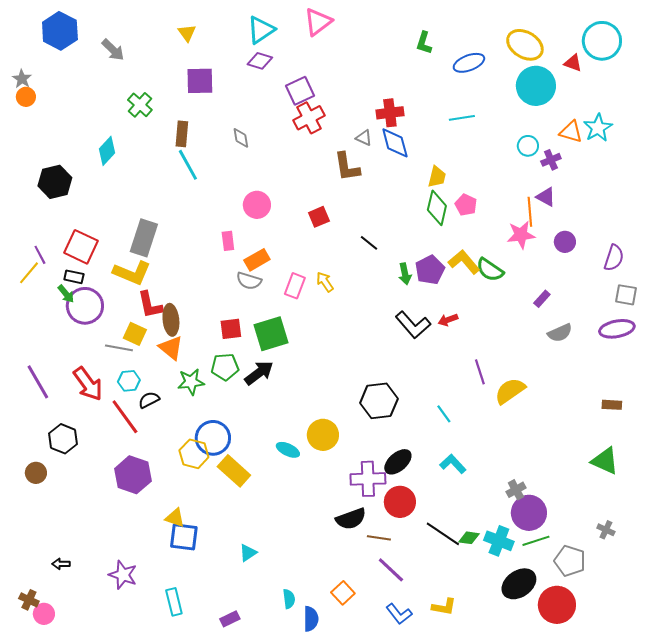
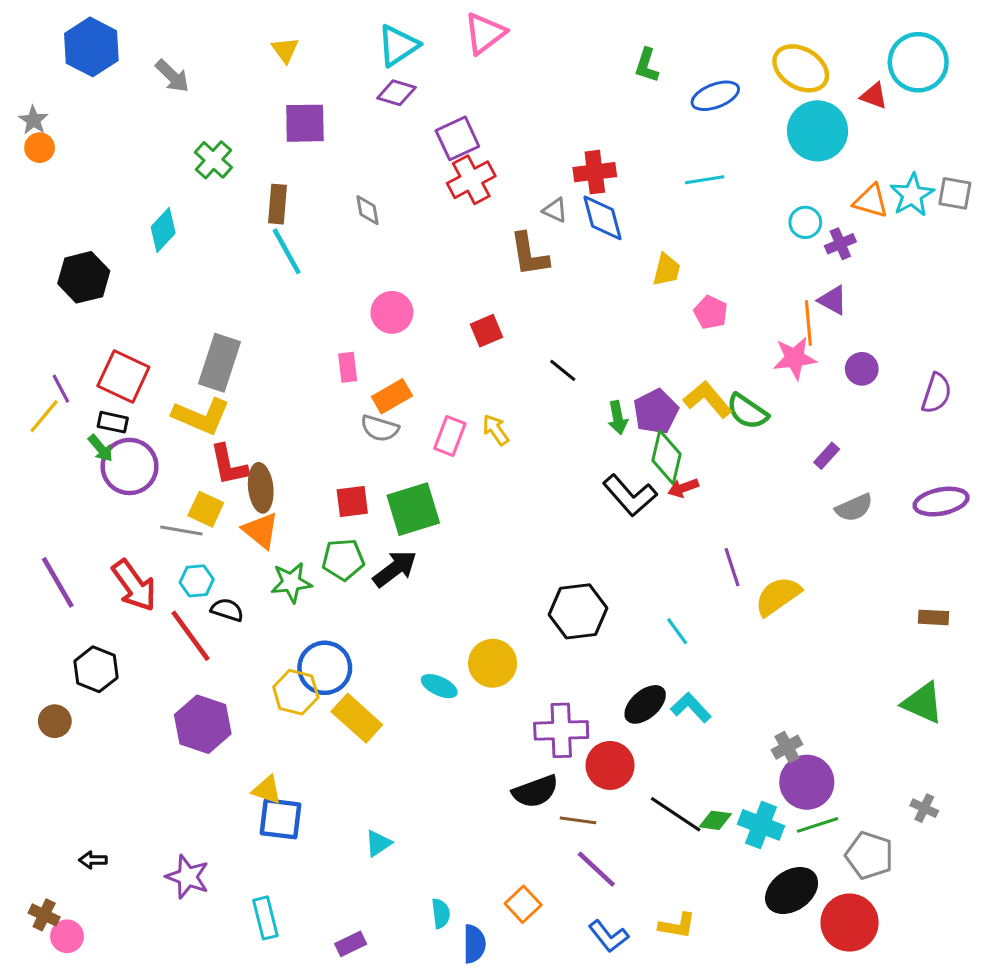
green diamond: (437, 208) -> (666, 457), moved
gray square: (626, 295) -> (955, 193), moved
black semicircle: (149, 400) -> (227, 610), turned 45
black ellipse: (398, 462) -> (645, 704), moved

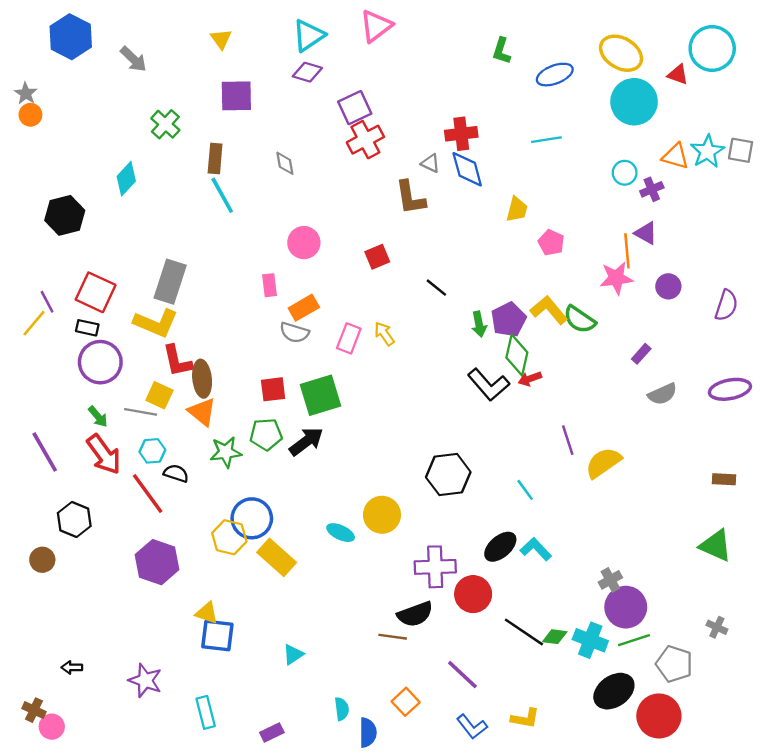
green arrow: (101, 448) -> (98, 417), moved
brown line: (578, 820) -> (393, 637), moved

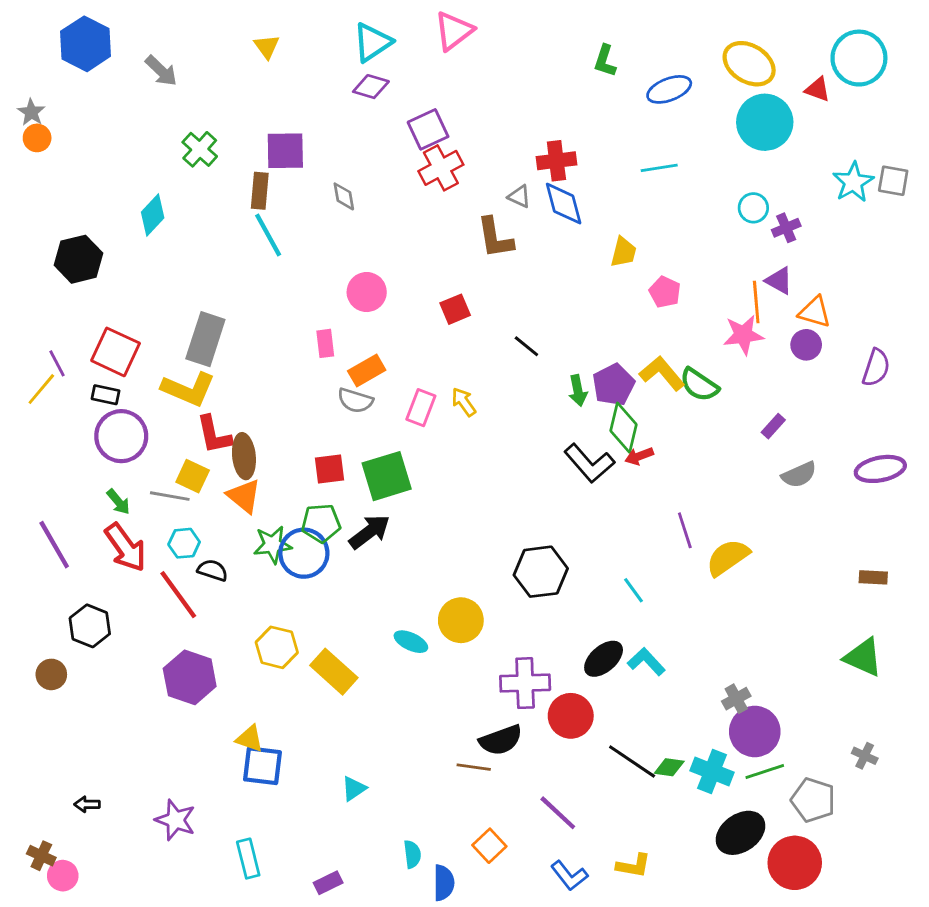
purple square: (236, 96) -> (285, 151), moved
orange triangle: (675, 156) -> (815, 312), moved
blue circle: (252, 518) -> (304, 553), moved

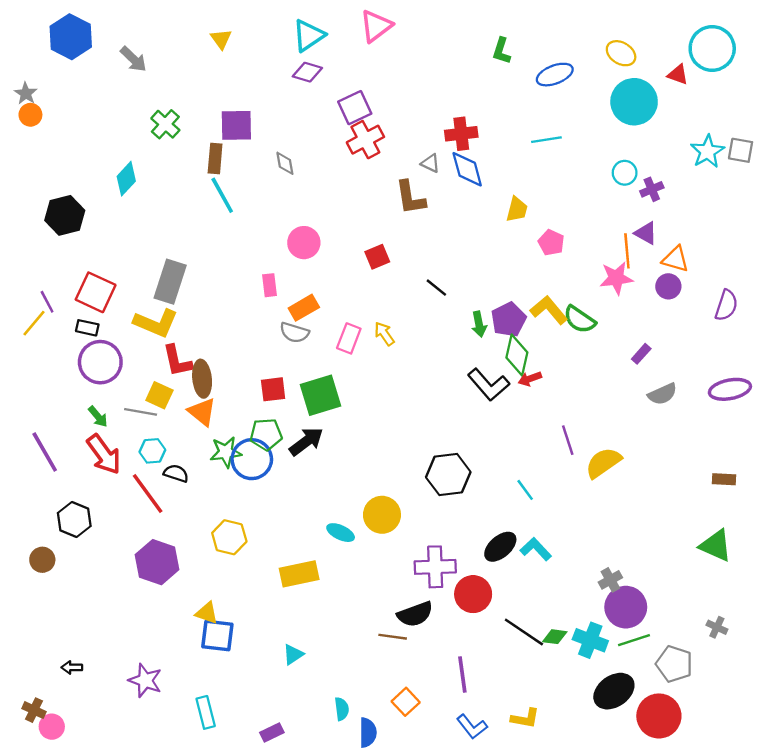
yellow ellipse: (749, 64) -> (621, 53), size x0.7
yellow rectangle: (334, 672) -> (299, 574), moved, turned -54
purple line: (558, 813) -> (462, 675), turned 39

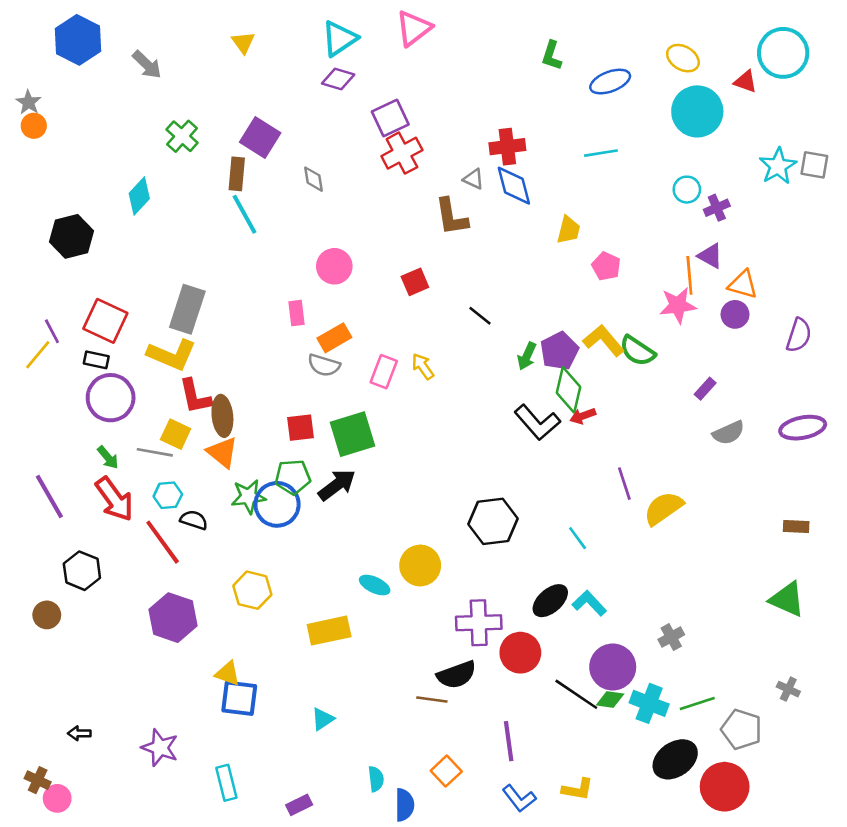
purple square: (236, 125) -> (260, 137), turned 33
green arrow: (479, 324) -> (527, 356), turned 35
purple circle: (626, 607) -> (613, 667), moved

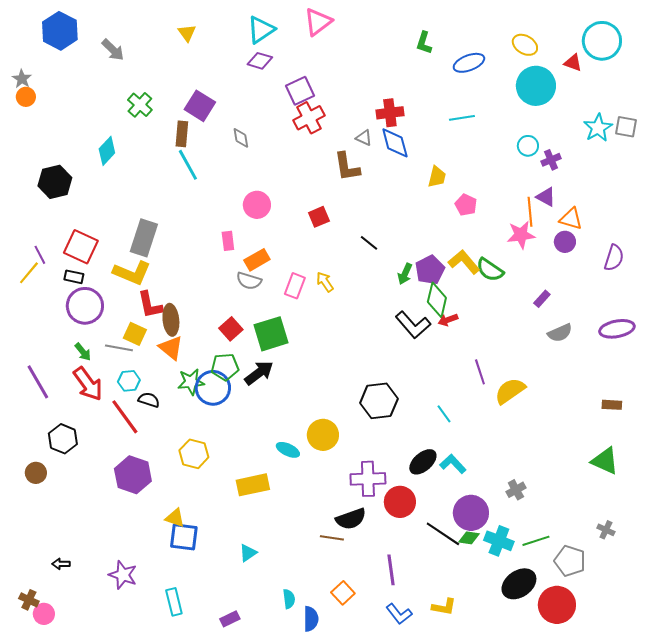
red square: (300, 428) -> (231, 329), turned -35

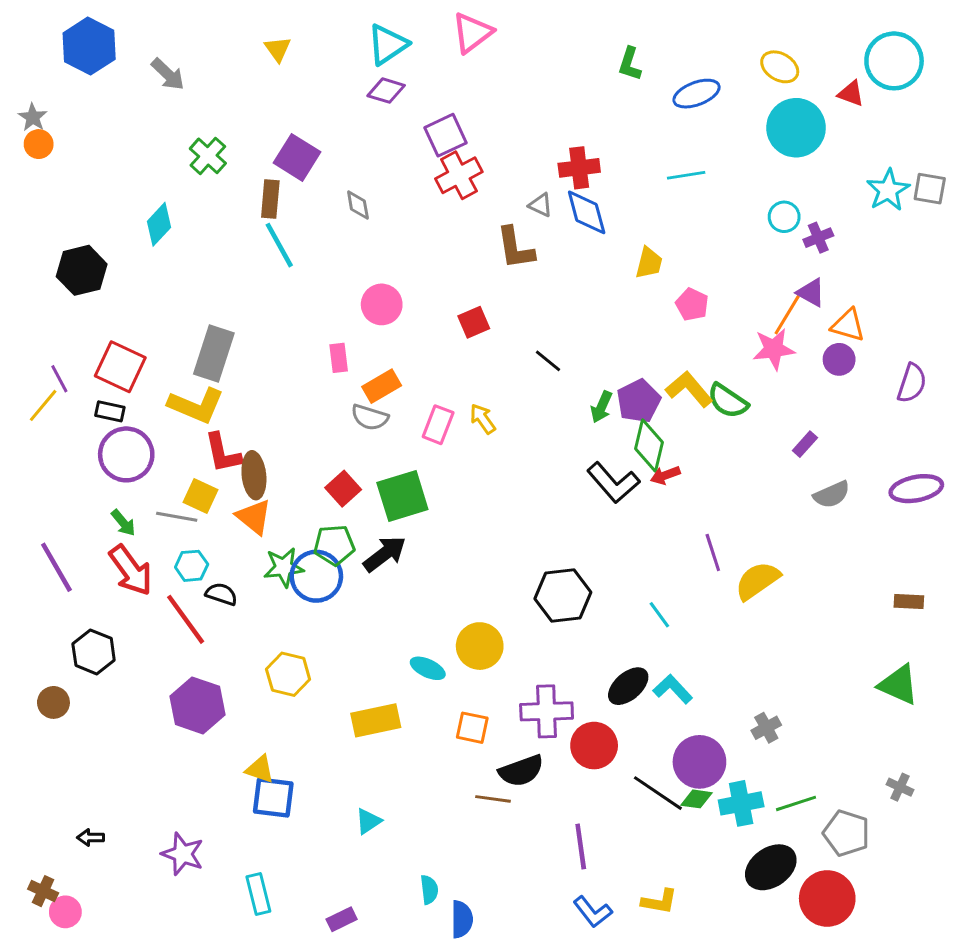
orange line: (530, 212) -> (787, 315), turned 36
cyan cross: (499, 541) -> (741, 803), turned -32
orange square: (343, 593) -> (472, 728), moved, turned -35

